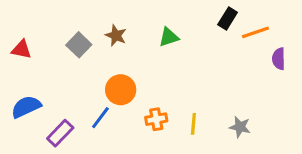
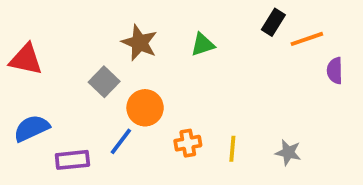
brown star: (116, 35) -> (139, 43), size x1.4
gray square: (79, 45) -> (104, 82), moved
red triangle: (21, 49) -> (26, 59), size x1.4
purple rectangle: (60, 133) -> (72, 160), turned 40

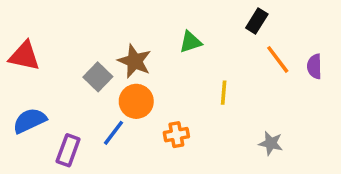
orange line: (307, 39) -> (278, 59), moved, turned 72
brown star: (139, 43) -> (134, 61), moved
yellow line: (232, 149) -> (224, 93), moved
purple rectangle: (72, 160) -> (68, 150), turned -64

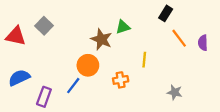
brown star: (134, 61) -> (101, 39), moved
gray square: (98, 77) -> (44, 26), moved
orange cross: (176, 135) -> (121, 80), moved

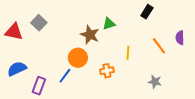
orange line: (179, 38) -> (159, 46), moved

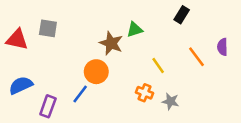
gray square: (39, 23) -> (48, 28), turned -35
yellow line: (128, 53) -> (158, 65), turned -40
orange cross: (107, 71) -> (144, 93), moved, turned 32
gray star: (155, 82) -> (170, 101), moved

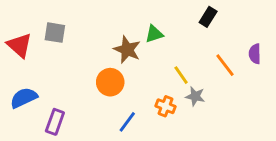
red triangle: (17, 39) -> (19, 45), turned 30
blue line: (80, 94) -> (127, 122), moved
gray star: (170, 101) -> (195, 96), moved

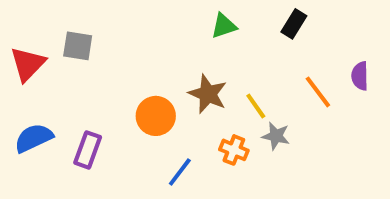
green triangle: (154, 34) -> (224, 26), moved
red triangle: (19, 45) -> (28, 64), turned 32
brown star: (127, 50) -> (208, 94), moved
purple rectangle: (55, 122) -> (88, 150), moved

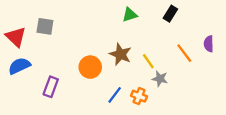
red triangle: (28, 64) -> (16, 37), turned -30
blue semicircle: (34, 138) -> (19, 66), moved
orange cross: (234, 150) -> (139, 96), moved
blue line: (180, 172) -> (115, 95), moved

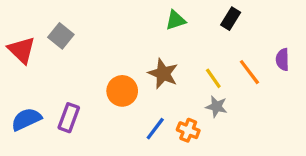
gray square: (45, 26) -> (61, 36), turned 30
yellow line: (148, 61) -> (213, 78), moved
blue semicircle: (19, 66) -> (26, 119), moved

